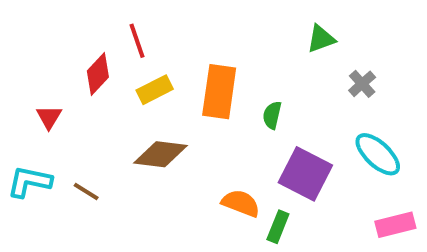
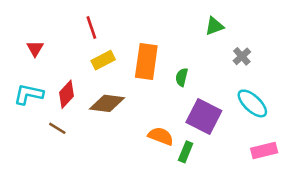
red diamond: (98, 74) -> (66, 94), moved
red triangle: (49, 117) -> (35, 48), moved
cyan L-shape: (29, 182) -> (29, 94), moved

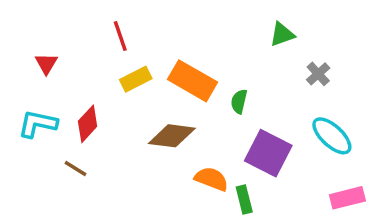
orange rectangle: (146, 62) -> (193, 81), turned -68
brown diamond: (107, 103) -> (172, 136), moved
green rectangle: (186, 152) -> (244, 200), turned -36

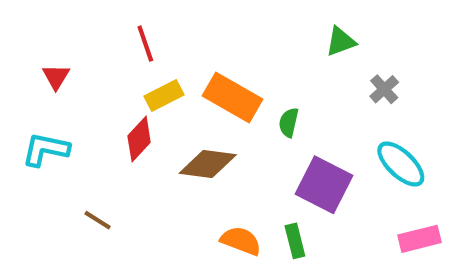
red diamond: (88, 124) -> (139, 139), moved
brown line: (75, 169) -> (98, 220), moved
orange semicircle: (211, 179) -> (241, 241), moved

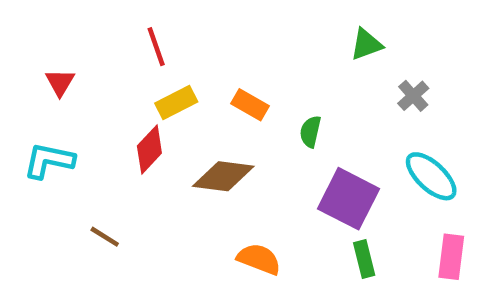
orange rectangle: (233, 98) -> (250, 105), size x0.6
pink rectangle: (420, 239) -> (451, 257), turned -69
green rectangle: (295, 241) -> (364, 259), moved

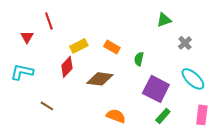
red line: (156, 47) -> (49, 21), moved
green rectangle: (364, 259) -> (163, 116), turned 56

